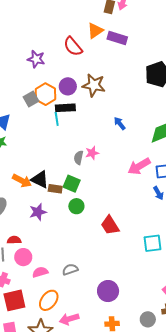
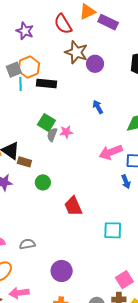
brown star: (94, 85) -> (76, 52), moved
purple circle: (68, 86) -> (95, 64), moved
cyan line: (57, 119) -> (20, 84), moved
green square: (72, 184) -> (46, 123), moved

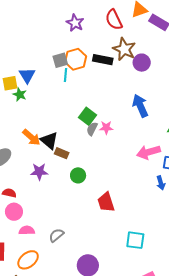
black rectangle: (46, 84) -> (103, 60), moved
blue arrow: (98, 107) -> (140, 106), size x1.6
cyan square: (113, 230) -> (135, 240), moved
gray semicircle: (27, 244) -> (56, 235), turned -35

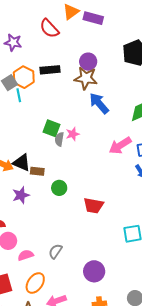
brown star: (124, 49) -> (86, 78), moved
red trapezoid: (106, 202) -> (93, 206), turned -45

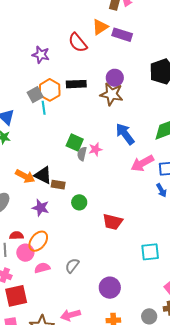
blue arrow: (99, 103) -> (125, 134), moved
purple star: (21, 195) -> (41, 208), turned 30
orange ellipse: (35, 283) -> (38, 241), moved

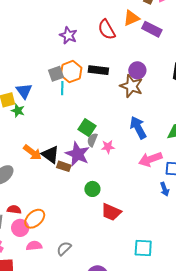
pink star: (96, 149) -> (108, 147), moved
green circle: (79, 202) -> (92, 189), moved
purple star: (41, 208) -> (77, 154), moved, size x1.4

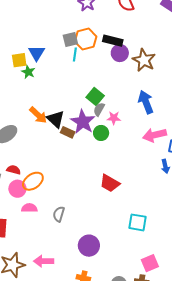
purple circle: (137, 70) -> (120, 53), moved
green circle: (92, 189) -> (101, 133), moved
gray semicircle: (64, 248) -> (59, 214), turned -35

